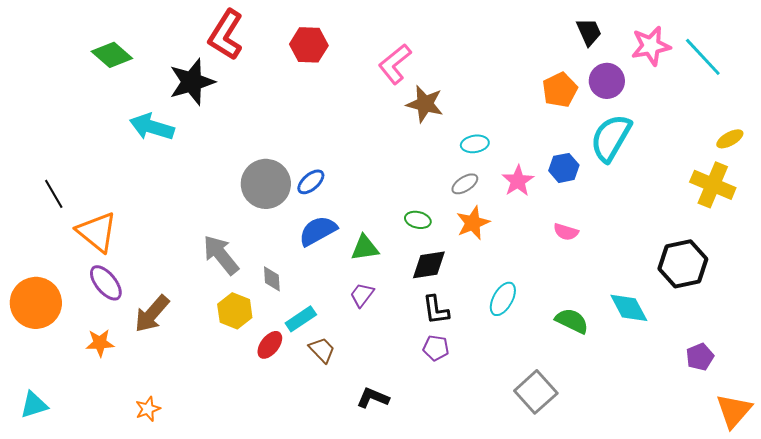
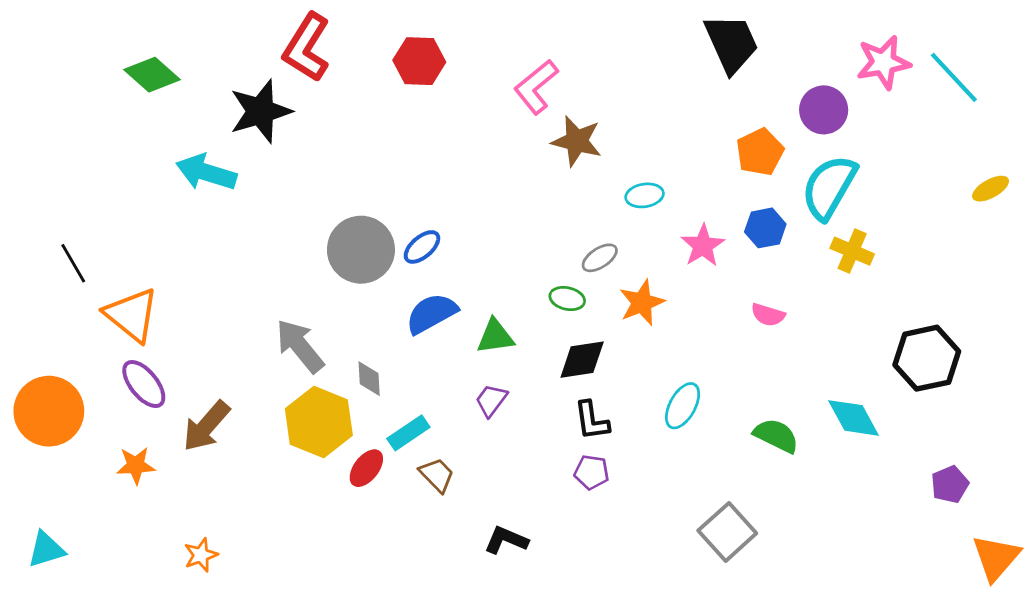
black trapezoid: (589, 32) -> (731, 43), moved, size x1.6
orange pentagon: (560, 90) -> (760, 152), moved
gray ellipse: (465, 184) -> (600, 258), moved
yellow cross: (713, 185) -> (852, 251), moved, size x0.7
yellow hexagon: (235, 311) -> (319, 422), size x1.4

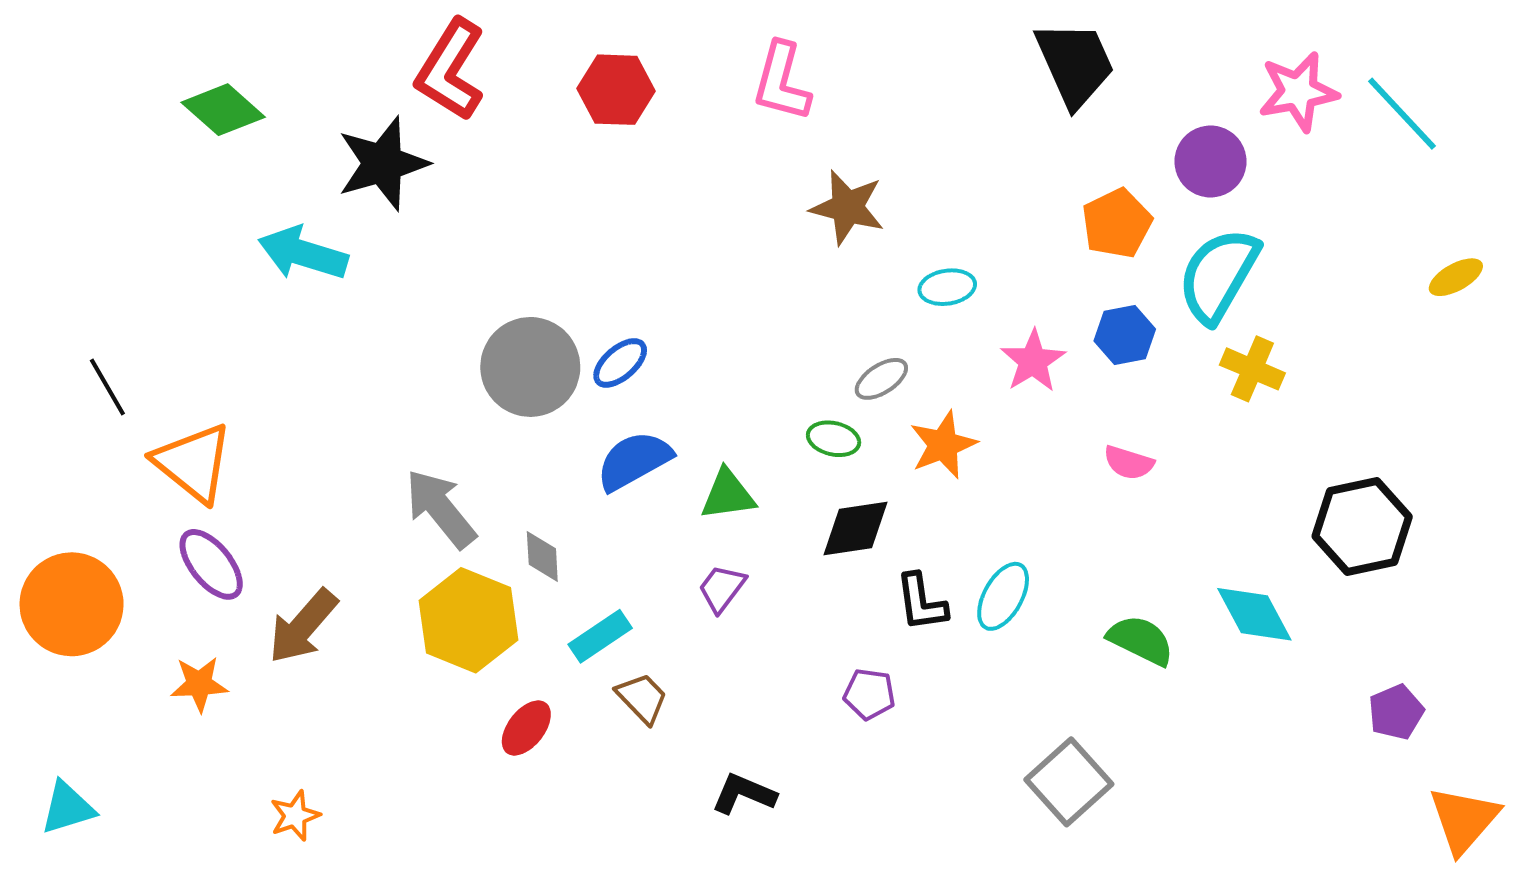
pink L-shape: (536, 87) -> (782, 82), moved, turned -36
black L-shape: (592, 421) -> (921, 602), moved
red ellipse: (366, 468) -> (526, 728), moved

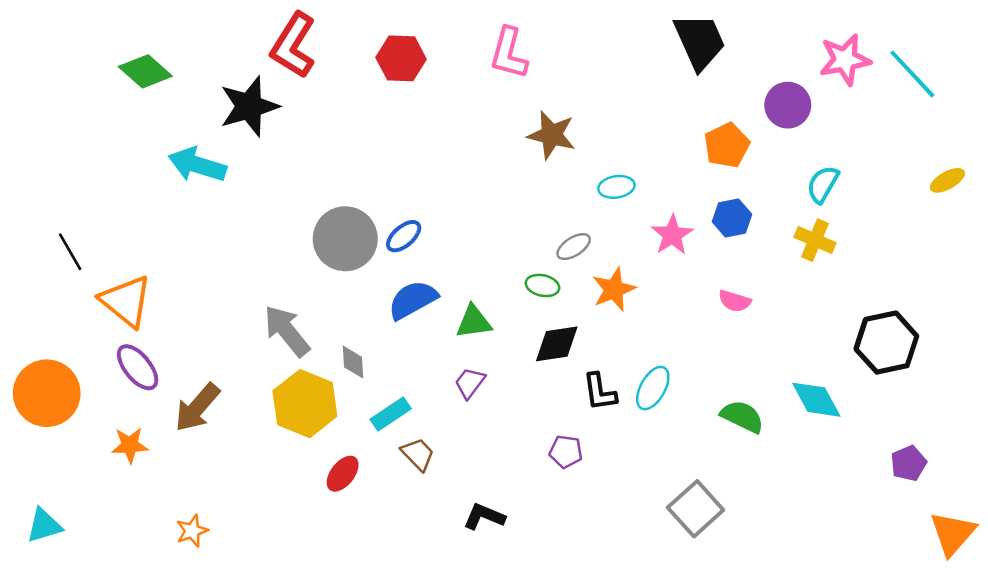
cyan semicircle: (1218, 275) -> (823, 184), moved, size x0.6

